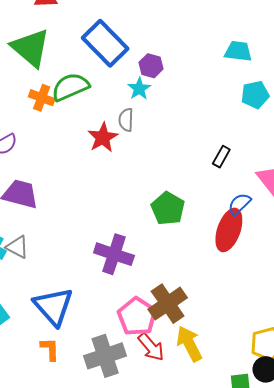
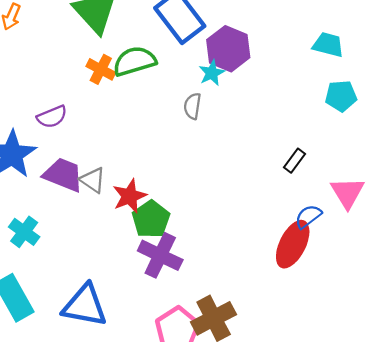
purple hexagon: (151, 66) -> (228, 49), size x1.6
red star: (103, 137) -> (130, 196), moved
green pentagon: (168, 208) -> (151, 219), moved
gray triangle: (17, 247) -> (93, 180), moved
blue triangle: (53, 306) -> (85, 306), turned -45

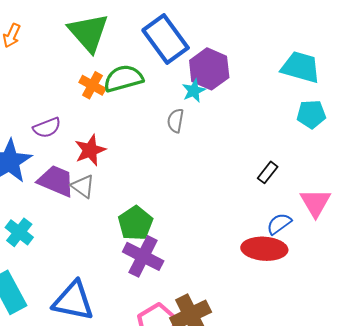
cyan trapezoid: (328, 45) -> (301, 67), size x1.4
red star: (130, 196) -> (90, 150), moved
red ellipse: (293, 244) -> (264, 249), turned 66

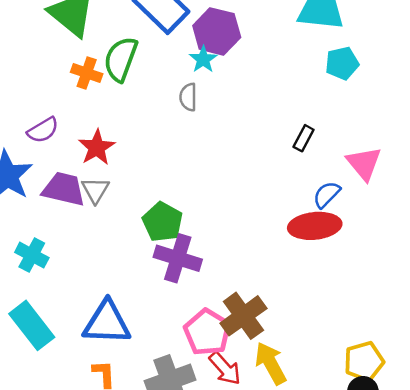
green semicircle: (123, 78) -> (121, 59), turned -45
gray triangle: (83, 186) -> (95, 190), turned 35

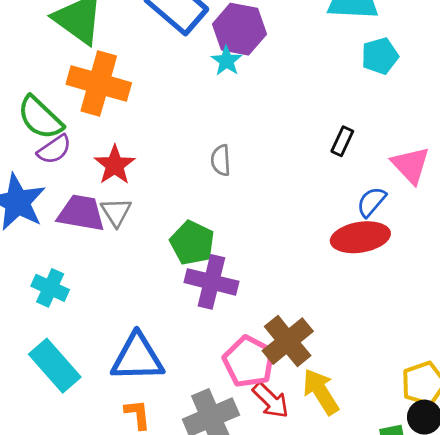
green semicircle: (121, 59) -> (40, 118), moved, turned -63
orange cross: (87, 73) -> (99, 83), size x1.8
gray semicircle: (188, 97) -> (221, 160), moved

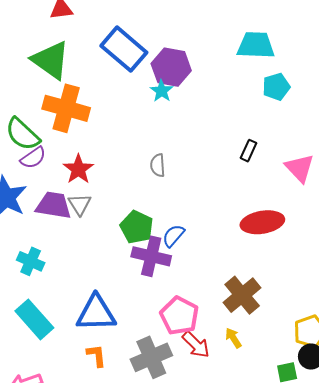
blue semicircle: (371, 202) -> (173, 236), moved
brown cross: (288, 341) -> (242, 295), moved
yellow arrow: (321, 392) -> (233, 338), size x0.6

